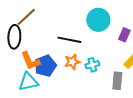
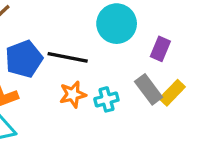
blue pentagon: (45, 66) -> (24, 59), moved
gray rectangle: (117, 81) -> (149, 89), moved, turned -42

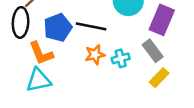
purple rectangle: (160, 49) -> (162, 20), size x1.6
yellow rectangle: (172, 93) -> (159, 78), moved

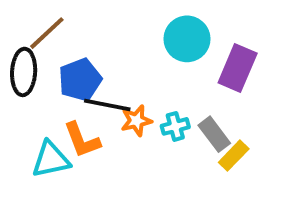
black line: (91, 26) -> (107, 105), moved
gray rectangle: (153, 51) -> (214, 134), moved
orange L-shape: (41, 53) -> (82, 140), moved

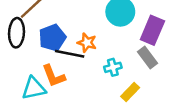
orange star: (136, 121) -> (87, 43), moved, turned 30
gray rectangle: (214, 134) -> (147, 57), moved
yellow rectangle: (234, 156) -> (130, 92), moved

